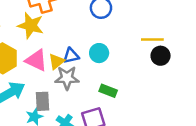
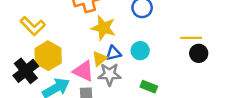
yellow star: (31, 25) -> (103, 28), moved
pink triangle: (36, 60) -> (83, 71), moved

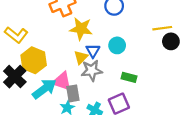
blue triangle: (113, 53) -> (93, 51), turned -40
pink triangle: (83, 71) -> (62, 81), moved

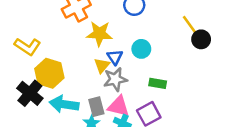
yellow line: (162, 28) -> (190, 25), turned 66
pink triangle: (62, 81) -> (119, 106), moved
cyan arrow: (44, 89) -> (64, 104), turned -130

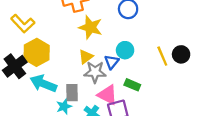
yellow line: (190, 25) -> (162, 56), moved
blue triangle: (115, 57) -> (112, 62), moved
pink triangle: (119, 106) -> (108, 95), moved

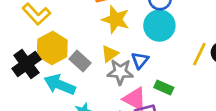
cyan circle: (125, 50) -> (159, 26), moved, size x1.5
yellow line: (162, 56) -> (199, 54), turned 48
gray rectangle: (72, 93) -> (80, 61), moved, turned -48

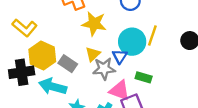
cyan circle: (159, 26) -> (132, 42), moved
yellow line: (199, 54) -> (152, 35), moved
black cross: (26, 64) -> (22, 72), turned 35

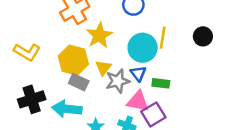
yellow star: (94, 24) -> (99, 35), turned -30
yellow hexagon: (42, 56) -> (73, 60), moved
blue triangle: (120, 56) -> (138, 73), moved

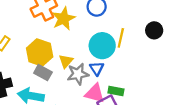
yellow star: (99, 35) -> (64, 19), moved
black circle: (203, 36) -> (154, 30), moved
green rectangle: (161, 83) -> (116, 91), moved

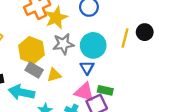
yellow line: (121, 38) -> (125, 38), moved
yellow triangle: (66, 61) -> (54, 75), moved, turned 32
gray star: (78, 74) -> (63, 44), moved

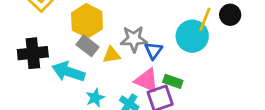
gray star: (63, 44) -> (134, 39), moved
cyan circle: (93, 45) -> (192, 36), moved

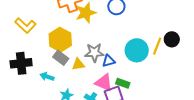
black circle: (230, 15) -> (172, 39), moved
yellow line: (205, 19) -> (157, 46), moved
blue triangle: (153, 51) -> (109, 61), turned 40
cyan arrow: (68, 72) -> (47, 77), size x0.6

